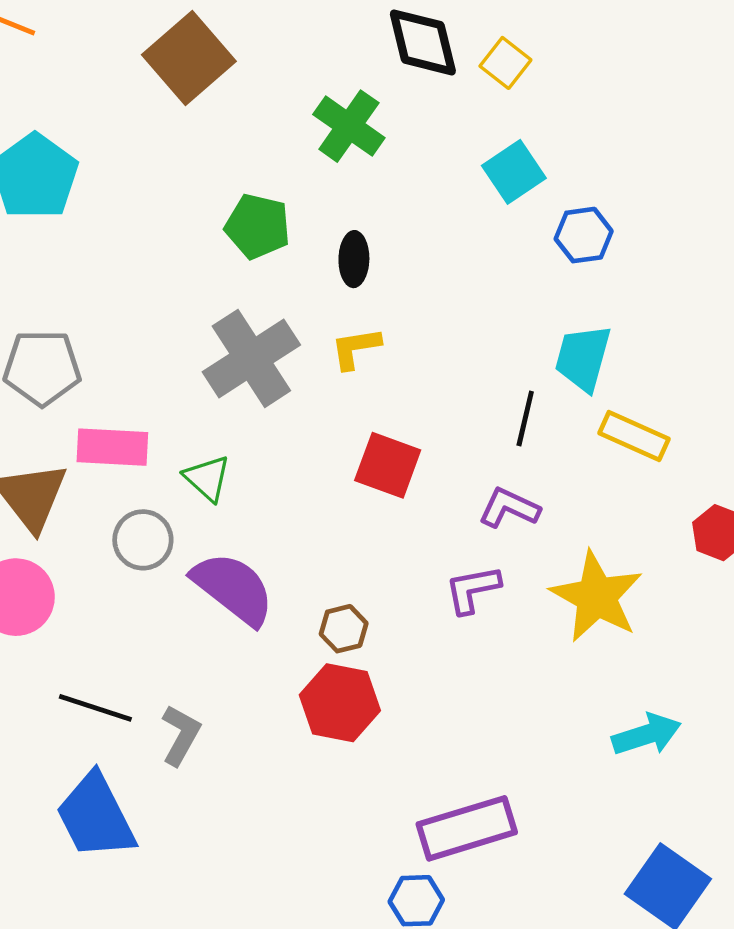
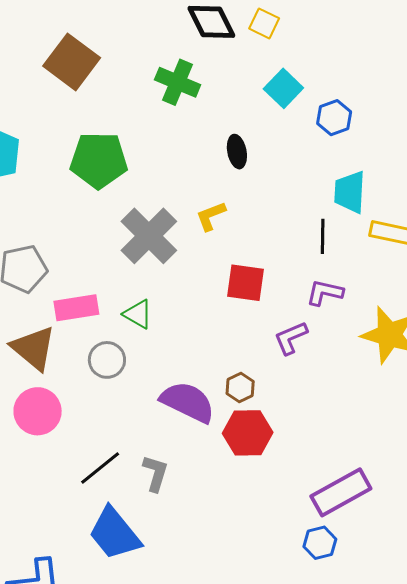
green pentagon: (258, 226) -> (99, 160), moved, size x1.4
black ellipse: (354, 259) -> (237, 152), moved
purple semicircle: (233, 588) -> (188, 402), moved
purple L-shape: (473, 589) -> (291, 338), moved
black line: (95, 708) -> (100, 468), turned -45

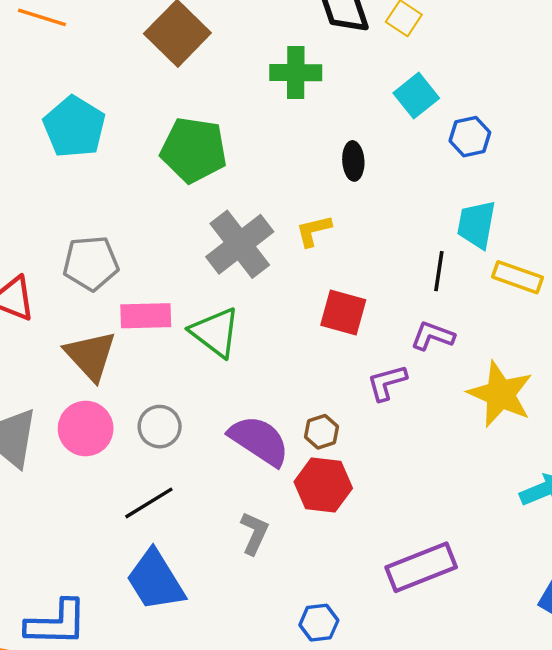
green cross: (178, 82) -> (296, 73), turned -30
green triangle: (138, 314) -> (215, 332), size x1.5
gray circle: (107, 360) -> (160, 427), moved
gray L-shape: (155, 473) -> (254, 533), moved
blue hexagon: (320, 543) -> (319, 623), moved

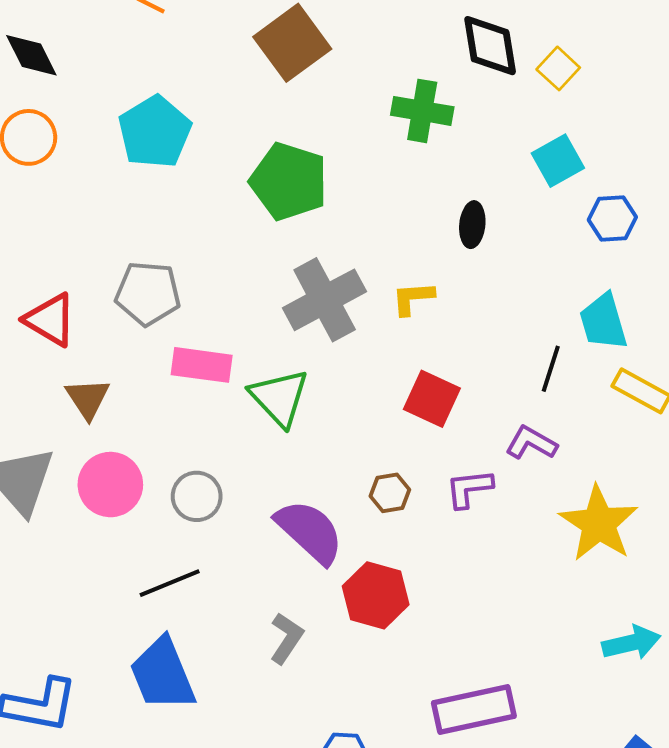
cyan trapezoid: (477, 224) -> (603, 322), turned -36
brown triangle: (91, 356) -> (88, 398), moved, size x0.7
brown hexagon: (321, 432) -> (390, 493), moved

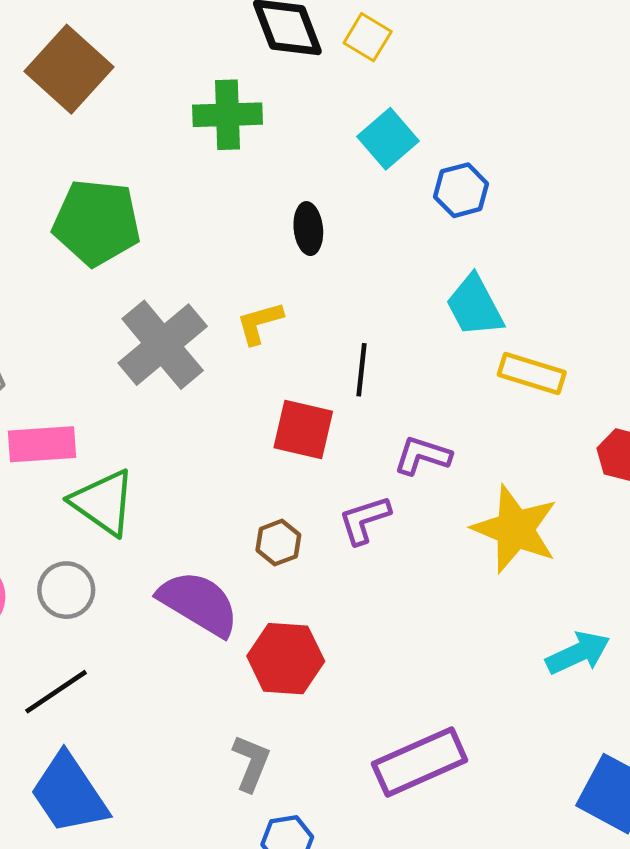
black line: (551, 369) -> (361, 370), moved
green triangle: (279, 397) -> (103, 502), moved
gray L-shape: (286, 638) -> (251, 763), moved

